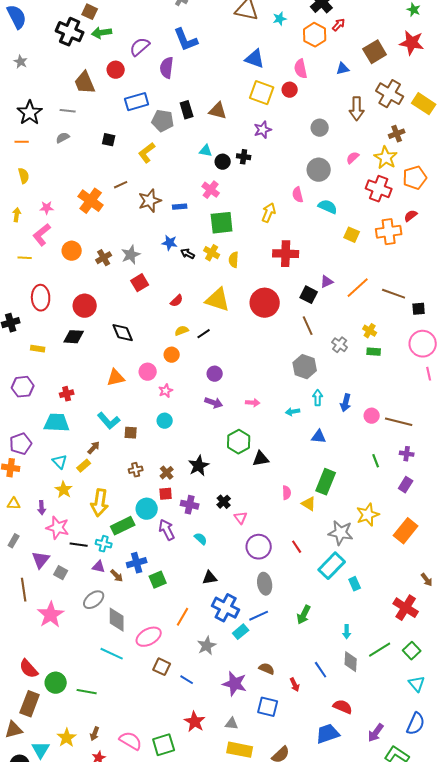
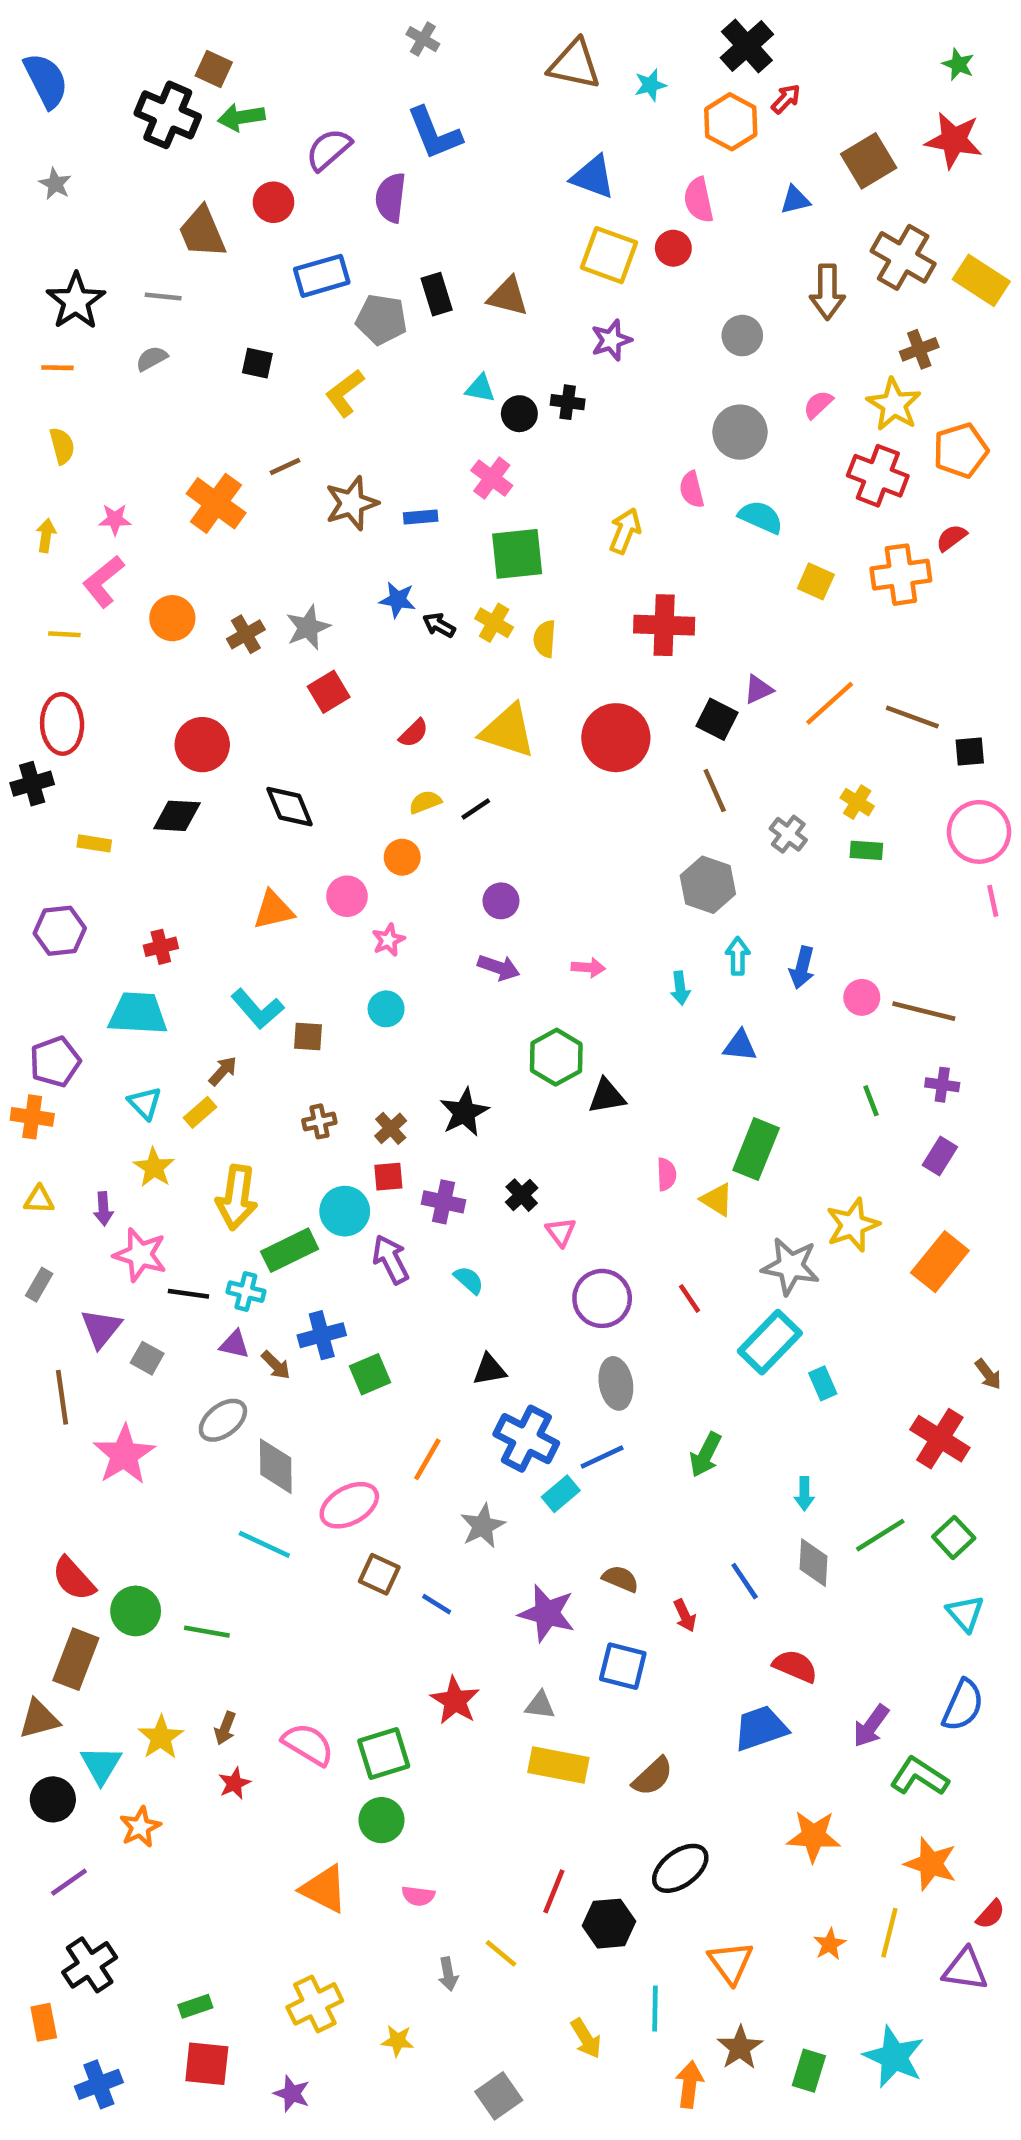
red ellipse: (41, 298) -> (62, 724), moved
cyan arrow: (293, 412) -> (680, 988), turned -88

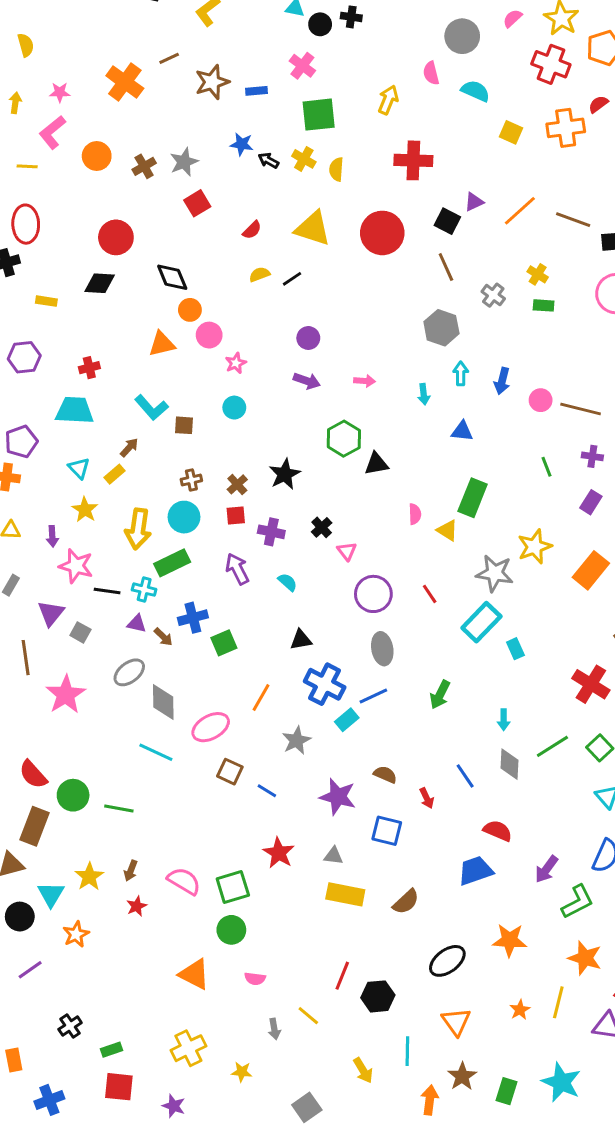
orange circle: (402, 857) -> (190, 310), moved
cyan circle: (345, 1211) -> (184, 517), moved
green L-shape: (919, 1776) -> (578, 902), turned 120
black ellipse: (680, 1868) -> (447, 961), moved
black cross: (90, 1965) -> (70, 1026), moved, size x0.7

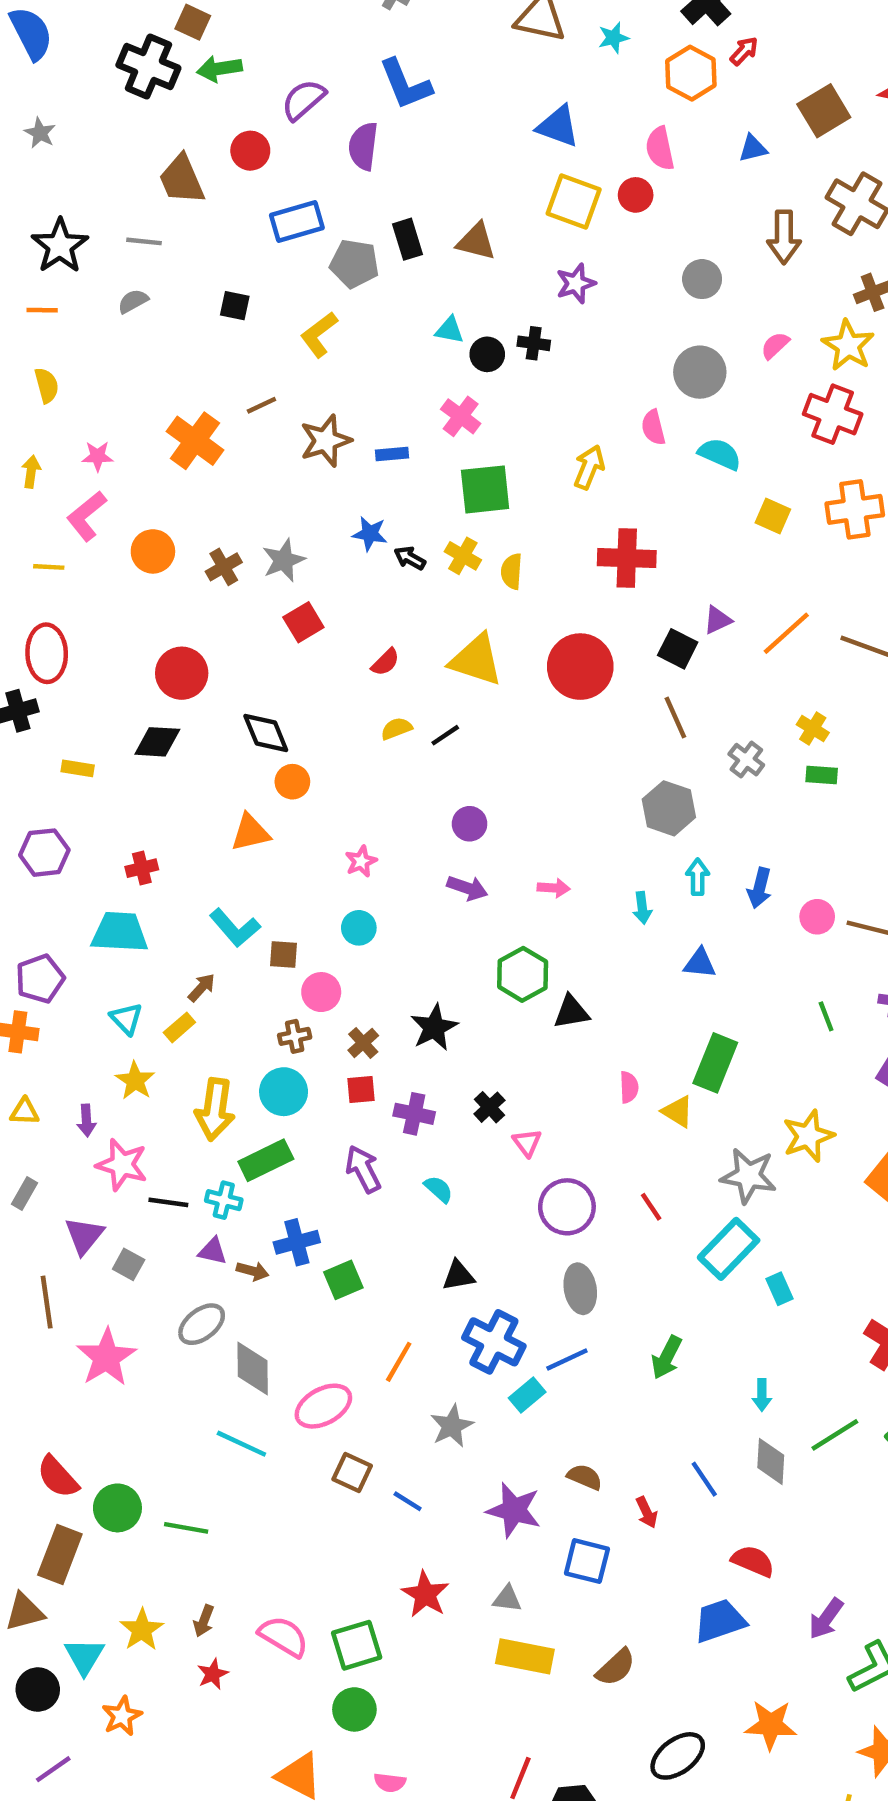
pink circle: (209, 335) -> (321, 992), moved
brown arrow: (163, 637) -> (253, 1271), turned -30

